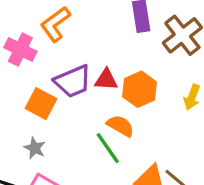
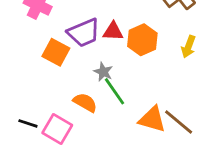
orange semicircle: (120, 126) -> (85, 103), moved
gray star: (35, 148) -> (103, 72), moved

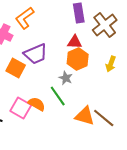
red triangle: (113, 31) -> (75, 42), moved
gray star: (103, 72) -> (66, 78), moved
pink square: (57, 129) -> (21, 108), moved

